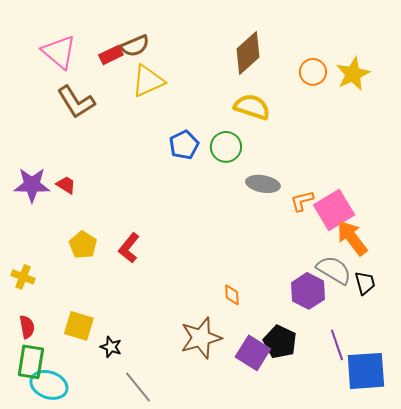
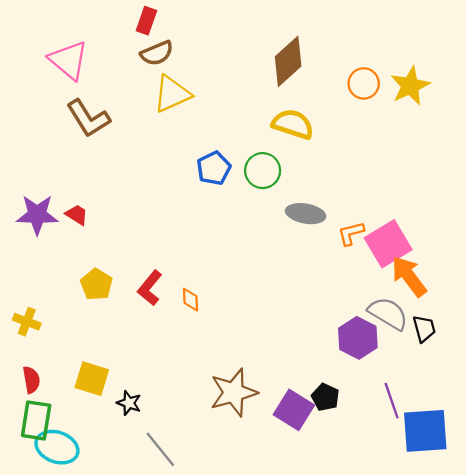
red rectangle: (111, 55) -> (146, 21), moved, turned -45
orange diamond: (232, 295) -> (191, 300), moved
black pentagon: (280, 342) -> (325, 397), size x0.7

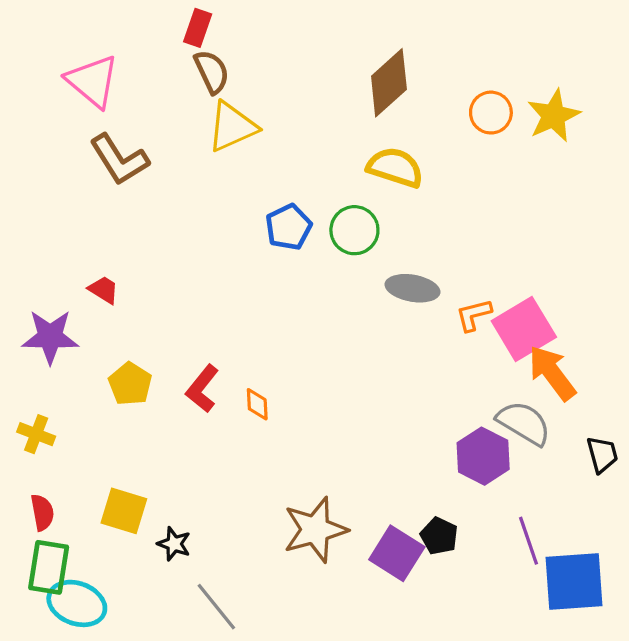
brown semicircle: (157, 53) -> (212, 72), turned -92
purple star: (37, 215) -> (50, 337), moved
black trapezoid: (424, 329) -> (602, 454), moved

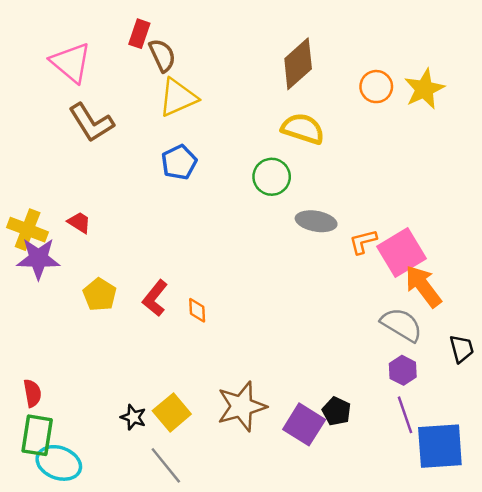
red rectangle: (198, 28) -> (139, 34), moved
blue pentagon: (289, 227) -> (179, 162), moved
yellow cross: (36, 434) -> (28, 230), moved, size x1.4
purple hexagon: (483, 456) -> (403, 370), moved, size x0.7
yellow square: (124, 511) -> (172, 412), moved, turned 33

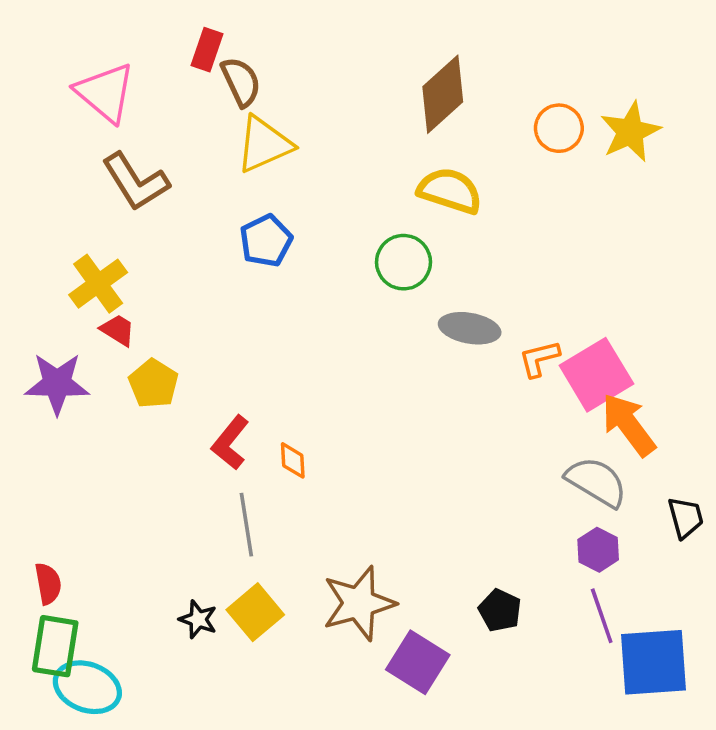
yellow cross: (28, 230) -> (98, 284), moved, turned 33
yellow pentagon: (100, 295) -> (153, 384), moved
purple square: (304, 424) -> (418, 662), moved
gray line: (166, 465) -> (246, 525), moved, turned 30

